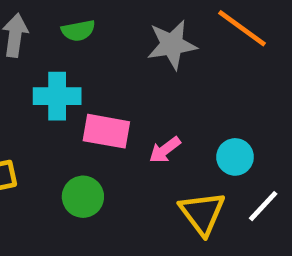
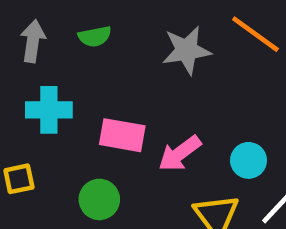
cyan cross: (57, 96) -> (49, 110), moved
pink arrow: (165, 150) -> (180, 154), size x1.4

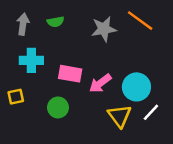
cyan circle: (249, 160) -> (136, 87), size x1.5

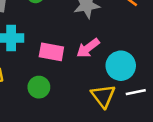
pink arrow: (100, 83) -> (88, 48), moved
white line: (151, 112) -> (136, 92), turned 36

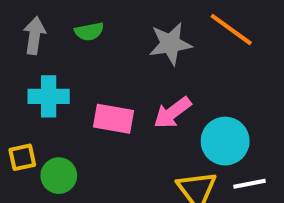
green circle: (39, 87) -> (59, 176), moved

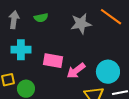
pink arrow: (172, 113) -> (76, 71), moved

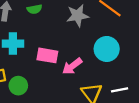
cyan circle: (108, 72) -> (107, 49), moved

